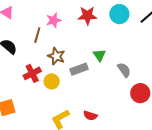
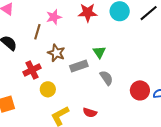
gray semicircle: (124, 70) -> (106, 78), moved
yellow circle: (52, 81) -> (48, 89), moved

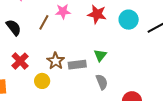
brown star: (56, 53) -> (56, 61), moved
red cross: (32, 70) -> (20, 61), moved, turned -30

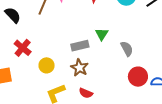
brown star: (56, 61) -> (79, 68), moved
gray semicircle: (102, 82) -> (127, 49), moved

